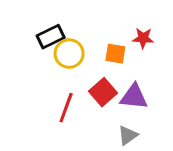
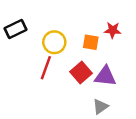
black rectangle: (51, 37) -> (16, 29), moved
red line: (66, 108) -> (46, 68), moved

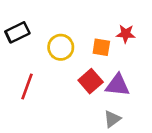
red line: (46, 68) -> (27, 87), moved

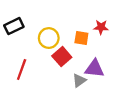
red square: (91, 81) -> (62, 57), moved
gray triangle: (112, 119) -> (79, 80), moved

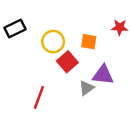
red star: (101, 27) -> (120, 27), moved
red line: (22, 70) -> (39, 97), moved

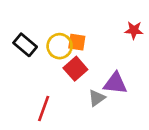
black rectangle: (15, 29) -> (25, 45), moved, turned 66
orange square: (89, 42) -> (77, 42), moved

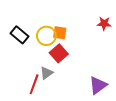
purple triangle: (115, 83) -> (98, 85), moved, turned -42
gray triangle: (97, 98) -> (46, 73), moved

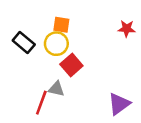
orange square: (60, 33) -> (61, 25), moved
gray triangle: (46, 73) -> (56, 89), turned 48

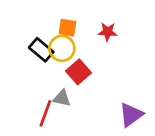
red star: (127, 29) -> (108, 32), moved
black rectangle: (24, 42) -> (41, 50), moved

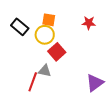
red star: (108, 32) -> (89, 23), moved
black rectangle: (41, 50) -> (20, 27), moved

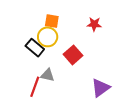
black rectangle: (20, 27) -> (35, 48), moved
red square: (57, 52) -> (73, 55), moved

